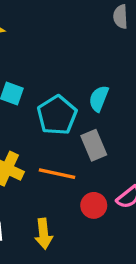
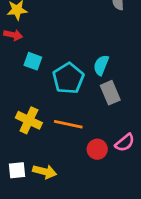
gray rectangle: (94, 145) -> (110, 93), moved
yellow arrow: (44, 234) -> (45, 172), moved, turned -70

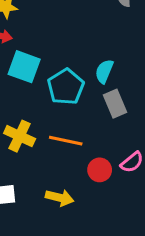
cyan square: (33, 61) -> (24, 67), size x1.5
yellow arrow: (45, 172) -> (60, 198), moved

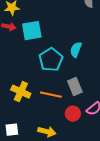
cyan square: (24, 67) -> (32, 31), moved, turned -30
gray rectangle: (115, 104) -> (75, 87), moved

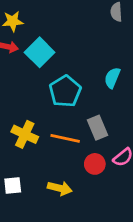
cyan square: (32, 31) -> (40, 52), turned -35
cyan semicircle: (76, 50) -> (112, 78), moved

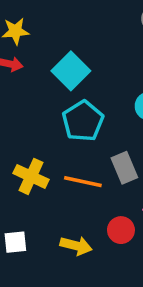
cyan square: (40, 52) -> (71, 71), moved
red circle: (95, 164) -> (121, 230), moved

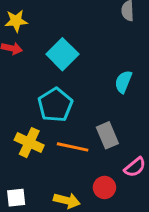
cyan pentagon: (83, 121) -> (55, 105), moved

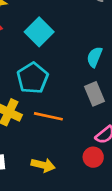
gray rectangle: (107, 135) -> (95, 94), moved
red circle: (104, 187) -> (93, 157), moved

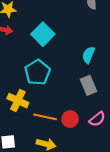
orange line: (48, 116) -> (45, 117), moved
red circle: (93, 157) -> (70, 119), moved

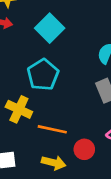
red circle: (70, 119) -> (84, 149), moved

